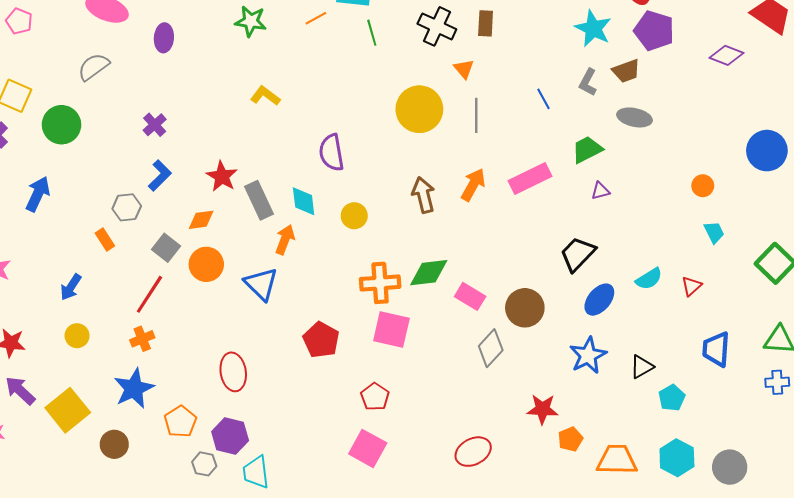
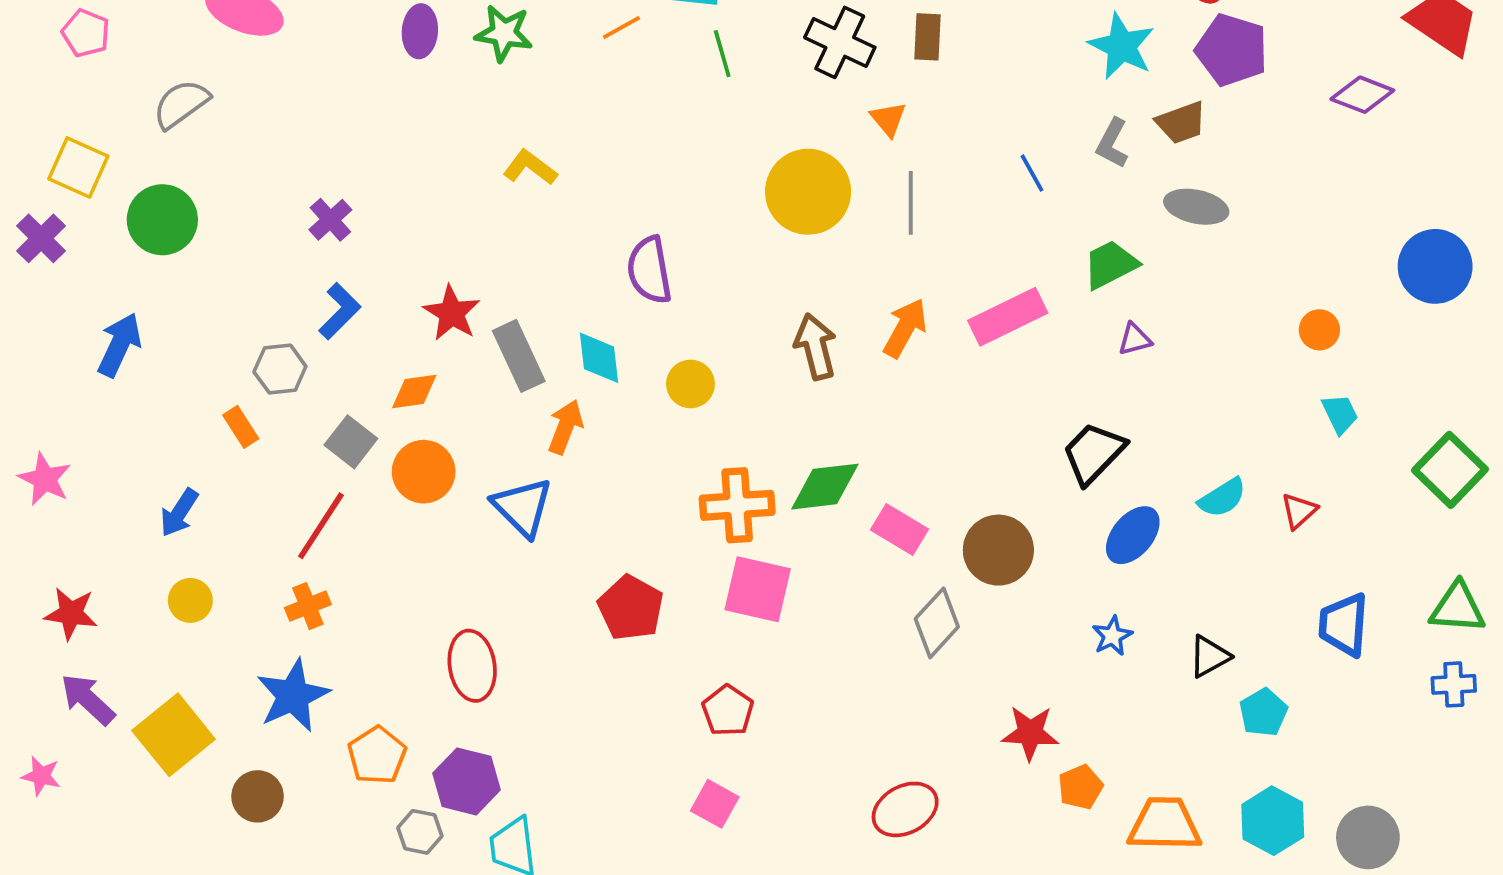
purple ellipse: (164, 38) -> (420, 31), moved
gray semicircle: (94, 67) -> (181, 104), moved
blue star: (588, 355) -> (1112, 636), size x0.6
pink square: (368, 448) -> (715, 804), size x0.7

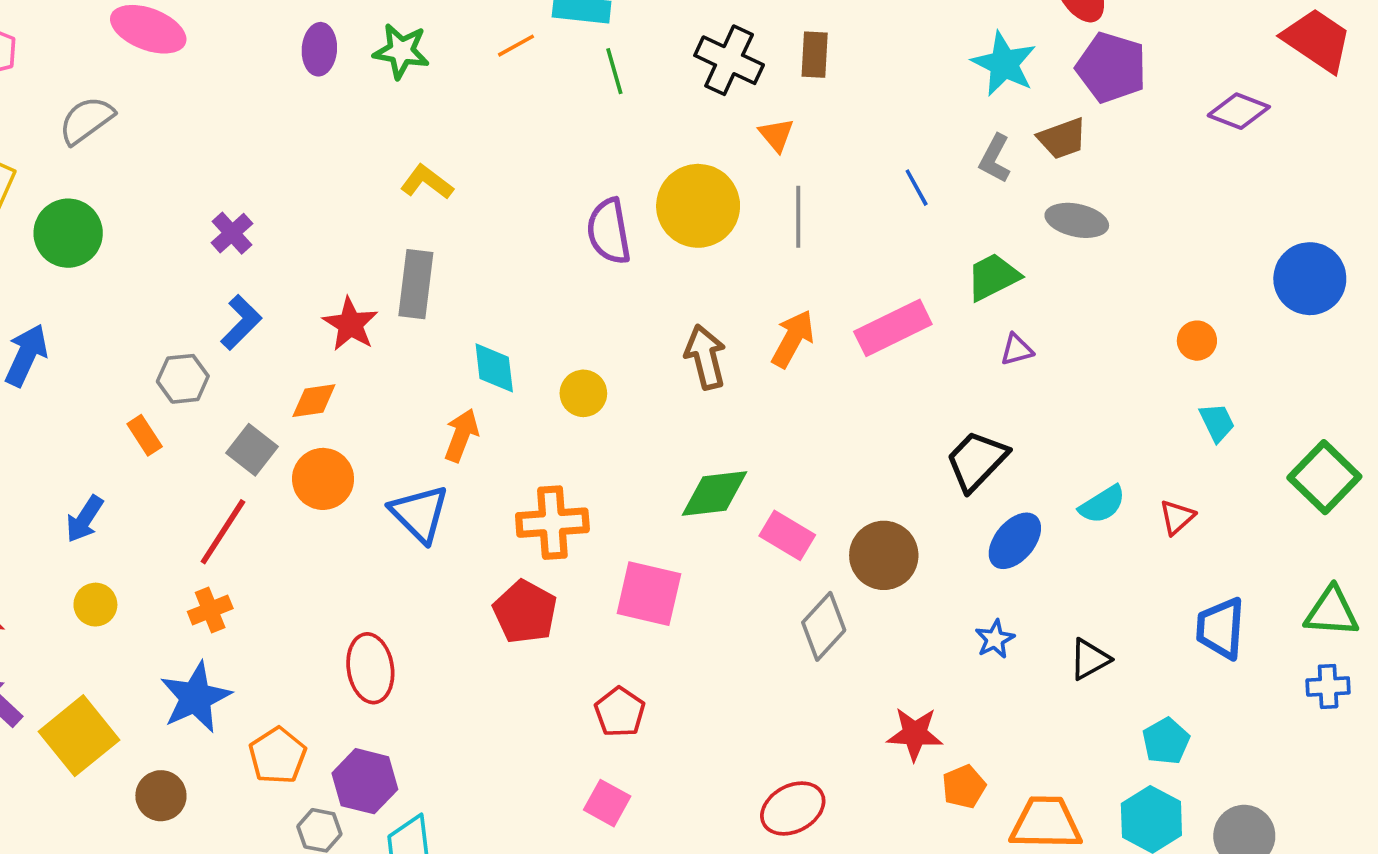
purple semicircle: (649, 270) -> (609, 231), moved
gray rectangle: (519, 356) -> (416, 284), moved, turned 32
orange cross: (737, 505) -> (552, 523), moved
cyan pentagon: (1263, 712) -> (1166, 741), moved

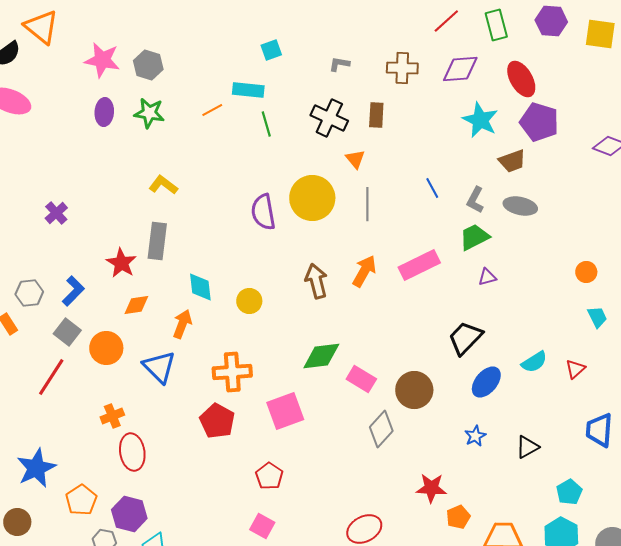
gray L-shape: (995, 158) -> (475, 200), moved
blue L-shape: (241, 322) -> (73, 291), moved
orange diamond: (314, 401) -> (136, 305), moved
pink square: (649, 594) -> (285, 411), turned -33
orange cross: (210, 610) -> (112, 416), moved

